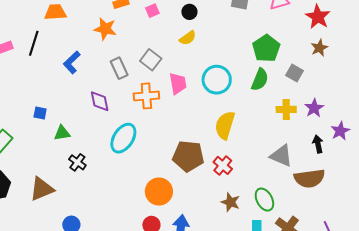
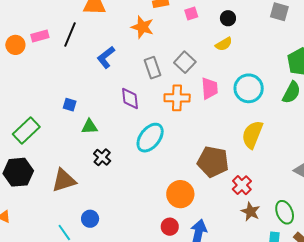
red cross: (223, 165) -> (242, 185), moved

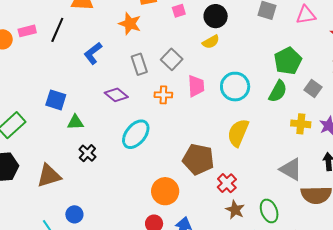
black circle: (228, 18) -> (216, 16), size x1.5
orange cross: (177, 98) -> (163, 95), size x0.7
purple diamond: (130, 99) -> (116, 95), turned -45
blue square: (70, 105) -> (56, 100), size x1.5

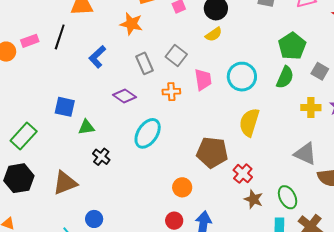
orange circle: (165, 191) -> (182, 187), size x0.7

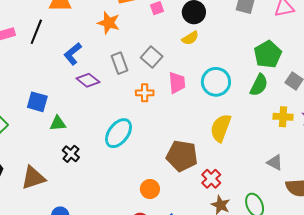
purple diamond: (124, 96) -> (88, 80), moved
gray triangle: (305, 154) -> (275, 162), size x0.7

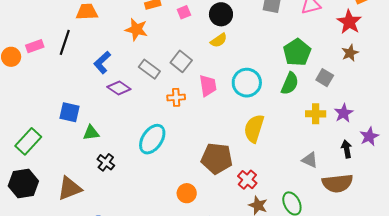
gray rectangle: (119, 63) -> (149, 69), turned -30

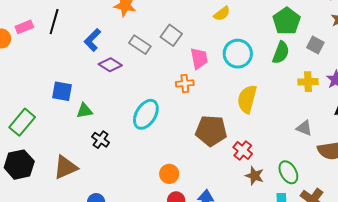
yellow semicircle: (219, 40) -> (222, 14), moved
orange cross: (176, 97) -> (185, 83), moved
orange circle: (187, 193) -> (169, 174), moved

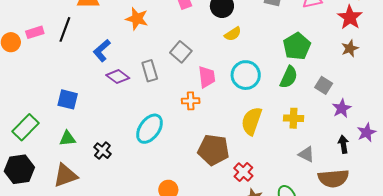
gray rectangle: (140, 45) -> (150, 71), moved, turned 35
gray square: (315, 45) -> (324, 85), moved
yellow cross: (308, 82) -> (294, 118), moved
green triangle: (84, 111) -> (67, 138), moved

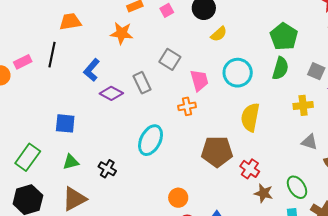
yellow cross: (294, 118) -> (303, 105), moved

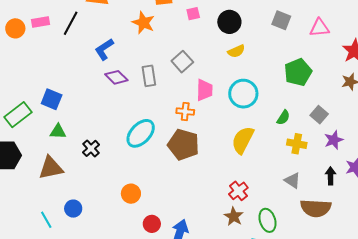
green semicircle: (280, 68) -> (283, 118), moved, size x0.7
blue square: (65, 123) -> (52, 99), moved
brown pentagon: (217, 152) -> (183, 145), moved
red cross: (250, 169) -> (238, 191), moved
orange circle: (178, 198) -> (131, 194), moved

